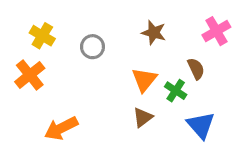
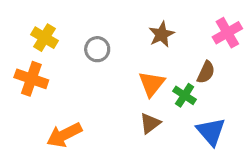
brown star: (154, 33) -> (161, 34), turned 30
brown semicircle: (196, 69) -> (206, 72), turned 50
orange cross: (30, 75) -> (31, 79), turned -32

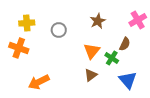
yellow cross: (44, 38) -> (27, 23), turned -35

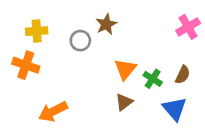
brown star: (98, 21) -> (106, 24), moved
brown semicircle: (125, 44) -> (183, 75), moved

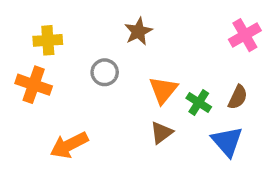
gray circle: (80, 41) -> (105, 72), moved

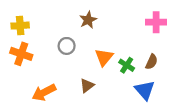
pink cross: (245, 35) -> (156, 22), turned 30
yellow cross: (48, 40) -> (20, 26), moved
brown triangle: (161, 133) -> (87, 86), moved

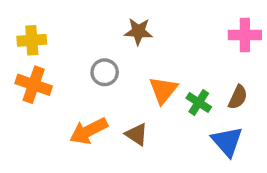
brown star: (88, 20) -> (138, 31), turned 30
brown triangle: (87, 86) -> (137, 134), turned -49
orange arrow: (44, 92) -> (89, 131), moved

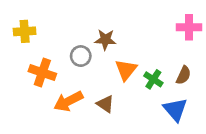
brown star: (138, 31) -> (105, 40), moved
orange cross: (34, 85) -> (42, 72), moved

